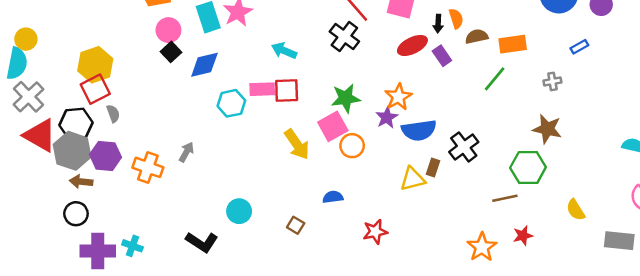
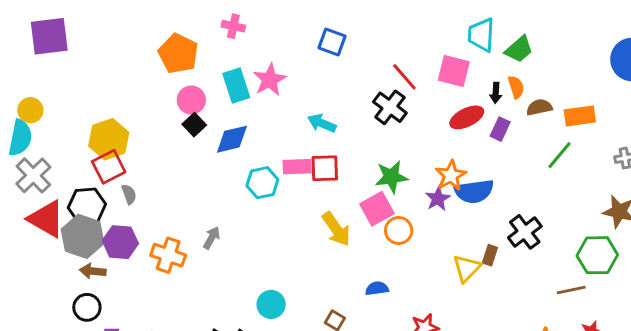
purple rectangle: (442, 56) -> (500, 129), turned 60
blue semicircle: (419, 130) -> (474, 191), moved
yellow triangle: (412, 179) -> (467, 268), turned -32

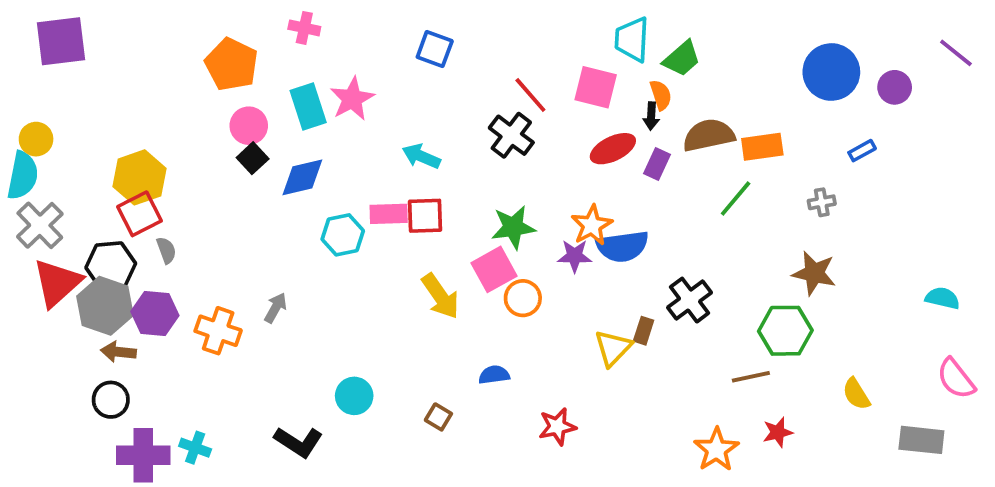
orange semicircle: (516, 87) -> (661, 95), moved
brown semicircle: (539, 107) -> (709, 135), size x1.5
purple star: (438, 199) -> (575, 256), turned 30
red triangle: (46, 219) -> (57, 283), turned 48

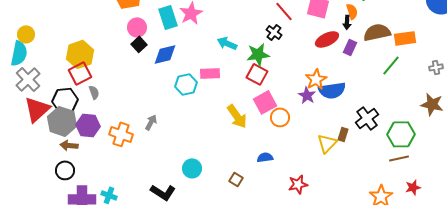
black cross: (511, 135) -> (274, 32), size x0.7
red square: (425, 216) -> (257, 74), moved, turned 30
green star: (513, 227) -> (258, 54), moved
purple star: (575, 256) -> (307, 95), turned 30
green hexagon: (785, 331) -> (401, 134), moved

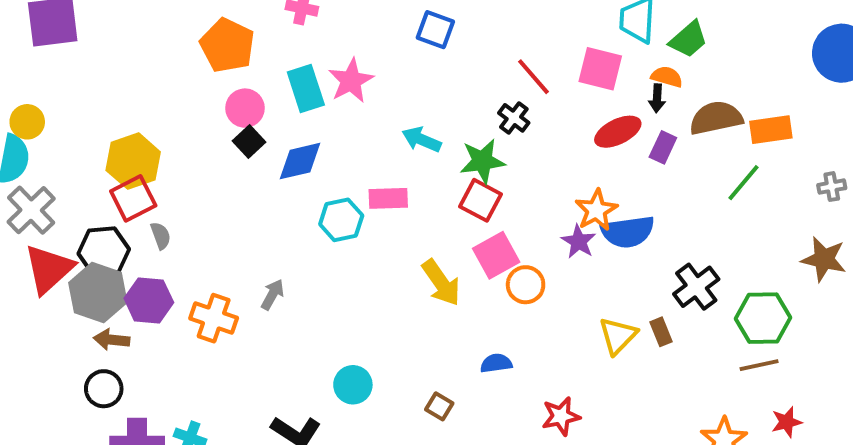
orange semicircle: (352, 11) -> (667, 77), turned -56
brown rectangle: (343, 134) -> (661, 332), moved, turned -40

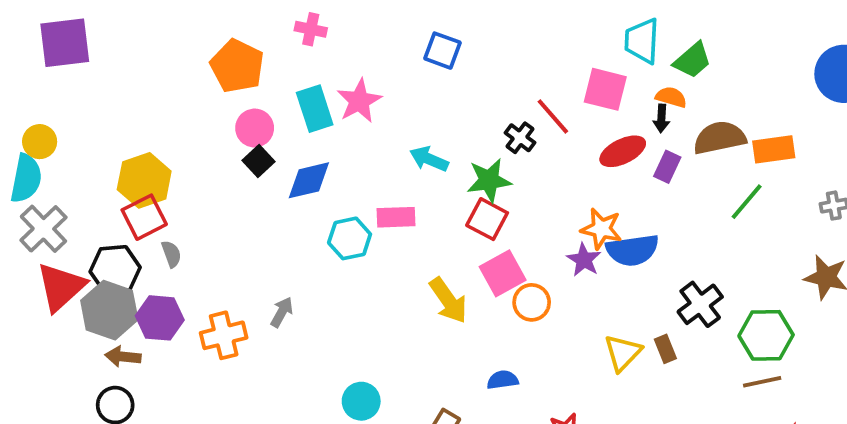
red line: (533, 77) -> (553, 116), moved
orange star: (596, 210) -> (601, 229), turned -30
orange cross: (214, 318) -> (224, 335), turned -33

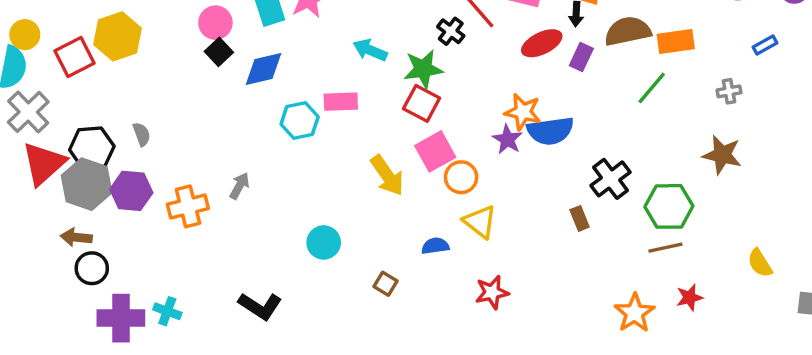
yellow hexagon: (144, 180) -> (118, 36), moved
red square: (144, 217) -> (75, 57), moved
yellow triangle: (623, 353) -> (480, 222), moved, turned -36
brown arrow: (123, 357) -> (76, 237), moved
cyan circle: (361, 401) -> (324, 242), moved

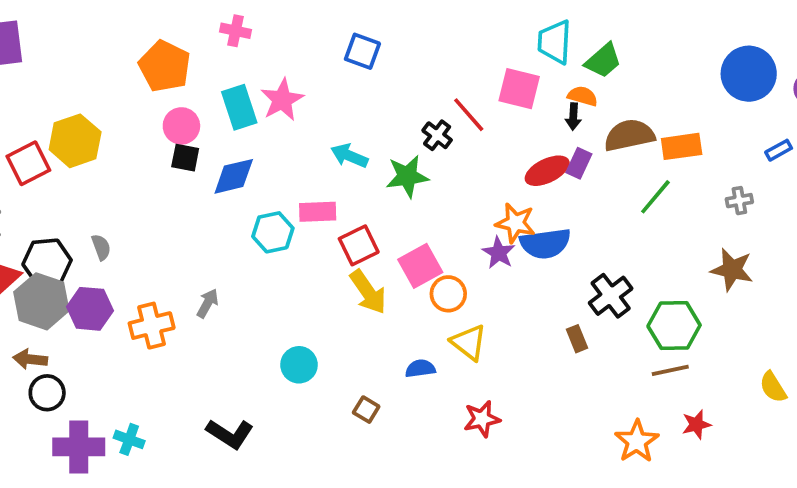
red ellipse: (542, 43) -> (547, 171), moved
black square: (219, 52) -> (185, 158), turned -36
red square: (422, 103) -> (359, 245), moved, turned 36

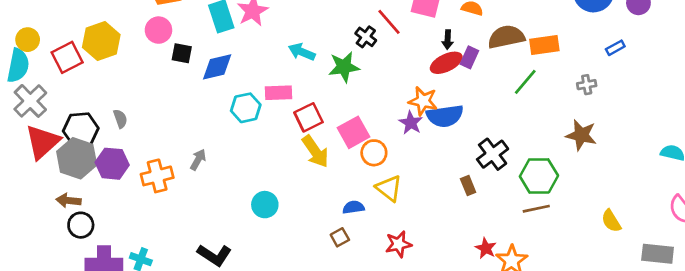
black arrow: (573, 117) -> (448, 40), moved
pink circle: (181, 126) -> (158, 30), moved
brown square: (366, 410) -> (340, 237), moved, turned 30
red star: (696, 424) -> (486, 248), moved, turned -30

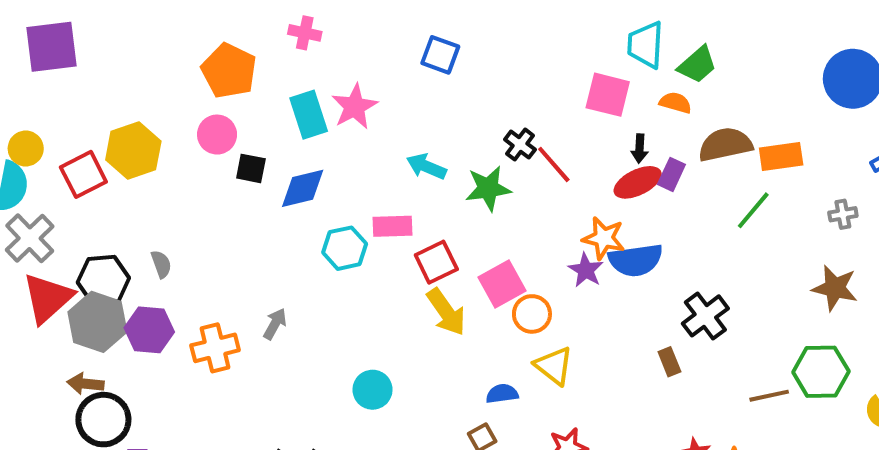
red line: (389, 22) -> (554, 164), moved
green hexagon: (539, 176) -> (821, 372), moved
black circle: (81, 225) -> (103, 420), size x1.4

